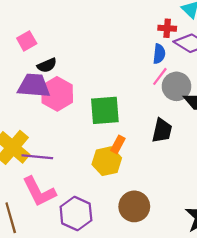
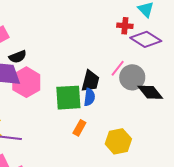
blue semicircle: (159, 54) -> (89, 97), moved
black trapezoid: (162, 131) -> (90, 81), moved
yellow hexagon: (107, 161) -> (118, 141), moved

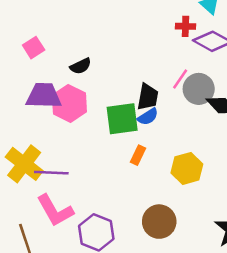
black semicircle: (18, 57) -> (81, 66), moved
blue semicircle: (89, 97) -> (148, 117), turned 54

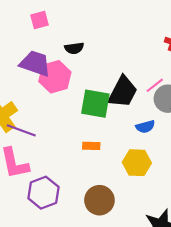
black trapezoid: (148, 97) -> (123, 92), size x1.4
blue semicircle: (148, 117) -> (145, 127), moved
orange rectangle: (138, 155) -> (91, 146), moved, turned 49

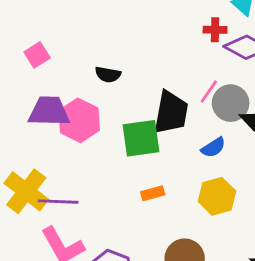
black semicircle: (74, 48) -> (108, 75), moved, turned 36

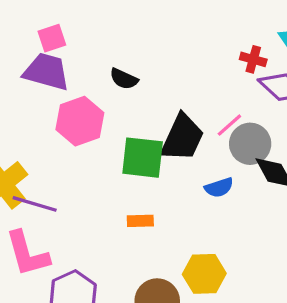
purple trapezoid: (49, 111) -> (46, 72), moved
yellow hexagon: (217, 196) -> (204, 274), moved

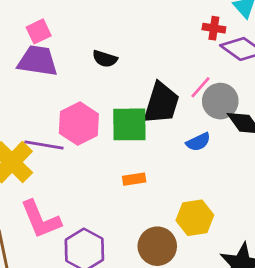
pink hexagon: (80, 121) -> (79, 124), moved
purple line: (35, 204) -> (44, 145), moved

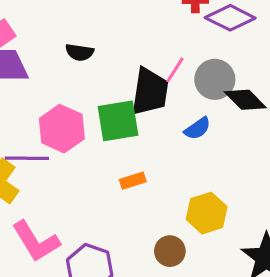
pink line: (200, 87) -> (175, 70), moved
brown circle: (157, 246) -> (170, 251), size x0.7

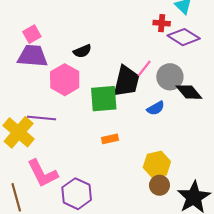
black semicircle: (80, 52) -> (82, 51), turned -36
pink hexagon: (62, 129) -> (65, 80), moved
brown circle: (170, 251) -> (159, 185), moved

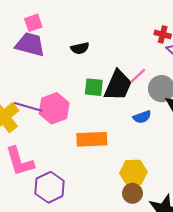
pink hexagon: (65, 80) -> (54, 108), moved
green square: (104, 99) -> (94, 87), moved, size x0.7
orange rectangle: (110, 139) -> (92, 139), size x1.8

